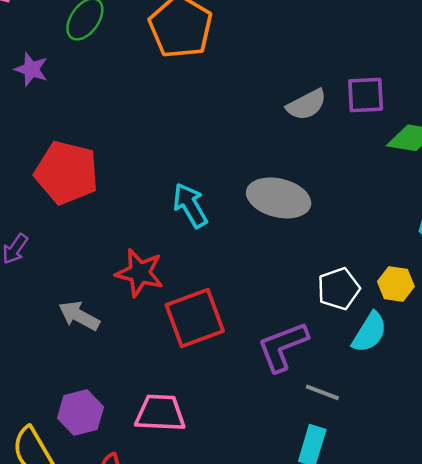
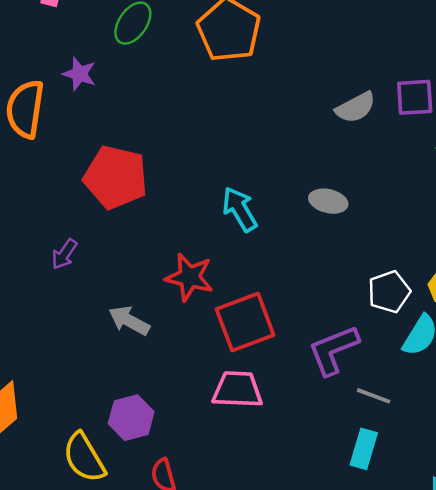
gray ellipse: (279, 198) -> (328, 201), size x0.6
pink trapezoid: (160, 413) -> (237, 390), moved

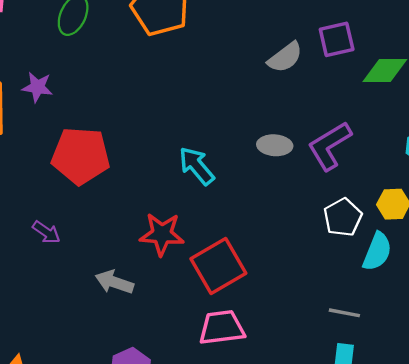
purple star: (79, 74) -> (37, 87), moved
purple arrow: (64, 254) -> (46, 232), turned -80
purple L-shape: (334, 350) -> (330, 146), moved

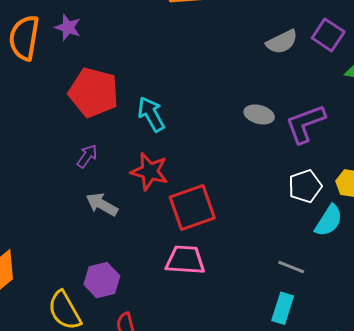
purple square: (337, 39) -> (328, 35), turned 36
cyan arrow: (197, 166) -> (151, 114), moved
purple arrow: (46, 232) -> (87, 156), moved, turned -100

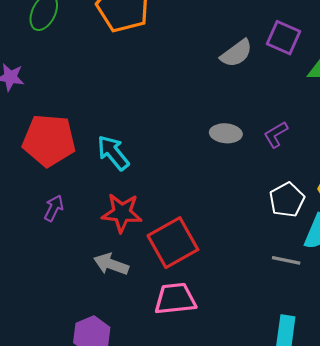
purple L-shape: (305, 124) -> (276, 134), size x0.6
gray arrow: (102, 204) -> (111, 264), moved
gray line: (291, 267) -> (286, 260), moved

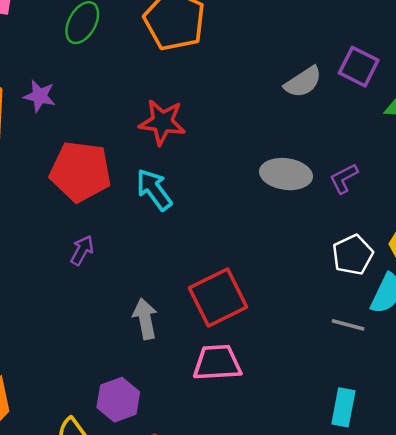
gray ellipse: (226, 133) -> (286, 174), size x1.4
red star: (122, 213) -> (162, 122), moved
gray arrow: (111, 264) -> (145, 319), turned 56

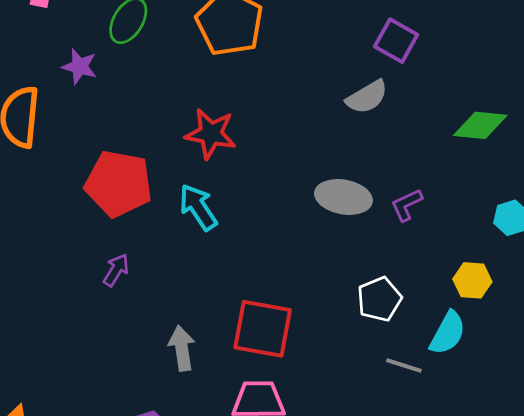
purple square: (359, 67) -> (396, 41), moved
purple star: (40, 96) -> (80, 66), moved
white pentagon: (353, 255) -> (379, 299), moved
red square: (218, 297) -> (263, 329), turned 34

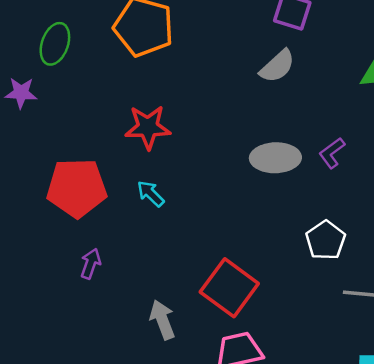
cyan arrow: (198, 207) -> (151, 194), size x0.7
red square: (263, 329) -> (229, 288), turned 38

